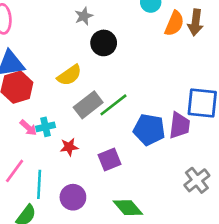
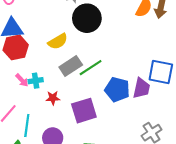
black circle: (104, 43) -> (87, 18), size x1.4
purple square: (110, 159) -> (84, 111), size x1.4

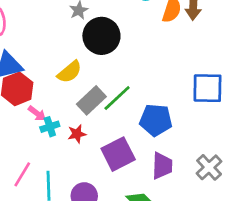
pink arrow: (22, 80) -> (37, 113), moved
purple trapezoid: (141, 88) -> (162, 166), moved
red star: (53, 98) -> (77, 134), moved

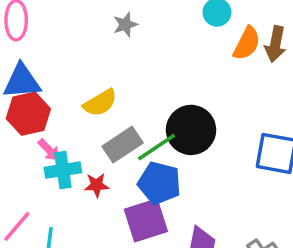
black circle: (101, 36) -> (191, 130), moved
blue pentagon: (156, 120) -> (159, 183), moved
cyan cross: (50, 127) -> (63, 170), size x1.4

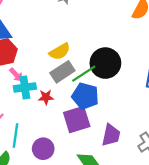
yellow semicircle: (100, 103) -> (60, 51), moved

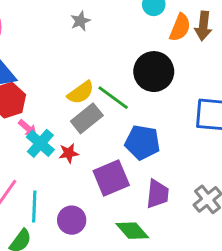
black circle: (105, 63) -> (154, 72), moved
green line: (84, 74) -> (113, 98), moved, turned 75
cyan cross: (25, 87) -> (40, 143), turned -35
blue pentagon: (85, 96) -> (142, 142), moved

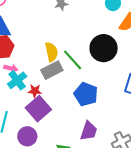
yellow semicircle: (81, 92) -> (51, 52), turned -78
pink arrow: (28, 128) -> (11, 68), turned -40
purple square: (111, 178) -> (38, 109), moved, turned -30

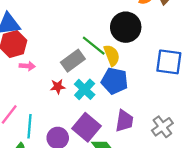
yellow semicircle: (51, 52) -> (112, 55), moved
cyan cross: (17, 80) -> (85, 89), moved
purple square: (38, 109) -> (86, 127), moved

